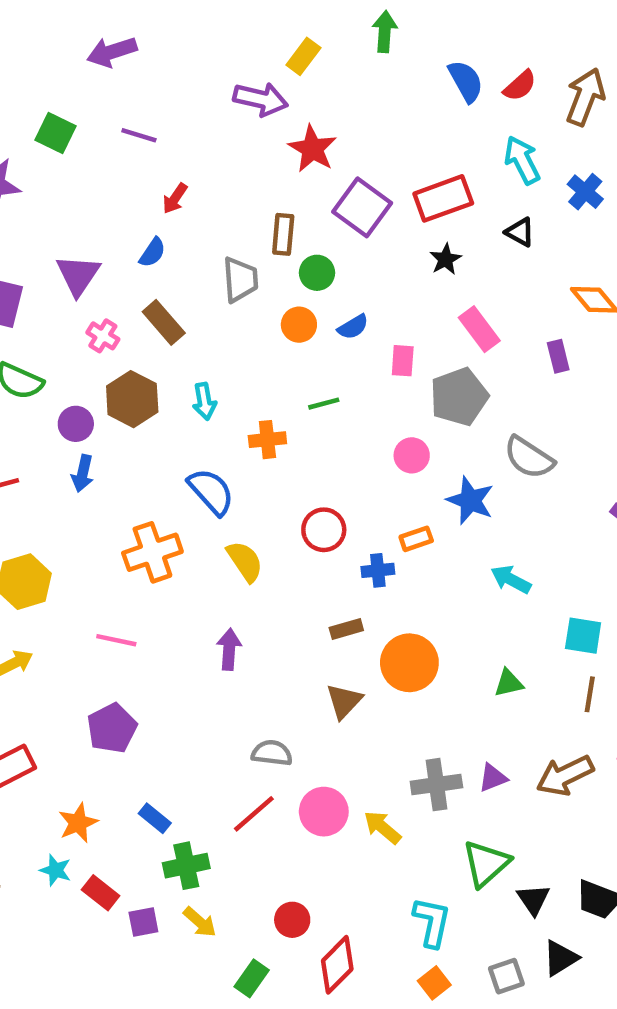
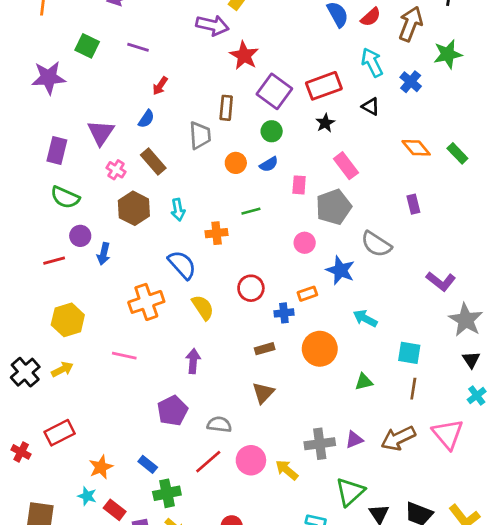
green circle: (317, 273) -> (272, 131), moved
purple rectangle: (558, 356) -> (413, 204), moved
purple circle: (76, 424) -> (80, 236), moved
orange circle: (409, 663) -> (320, 349), moved
purple pentagon: (112, 728) -> (172, 411), moved

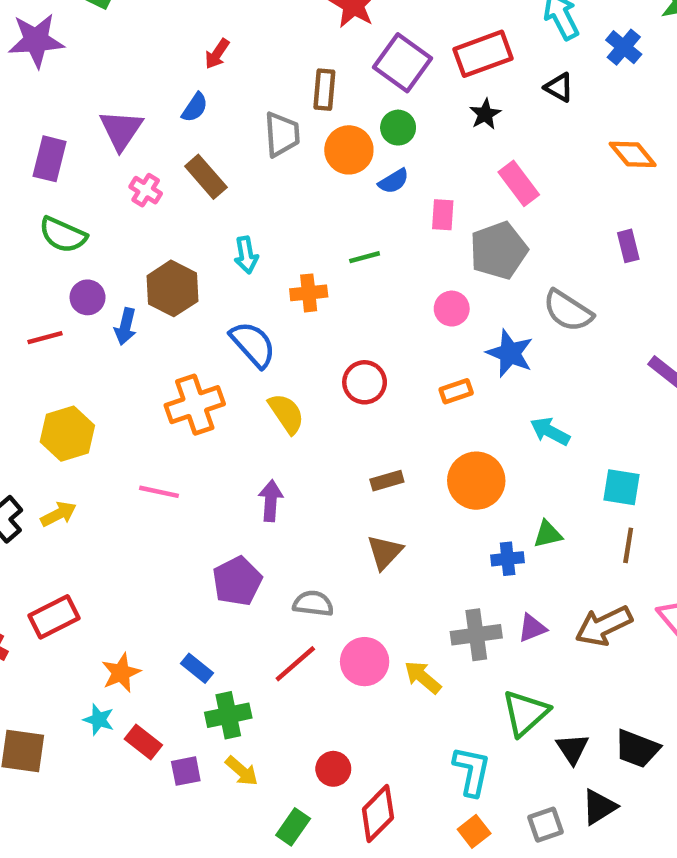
orange circle: (236, 163) -> (349, 150), moved, size x1.4
brown hexagon: (134, 208) -> (172, 288), moved
blue cross: (284, 313) -> (508, 559), moved

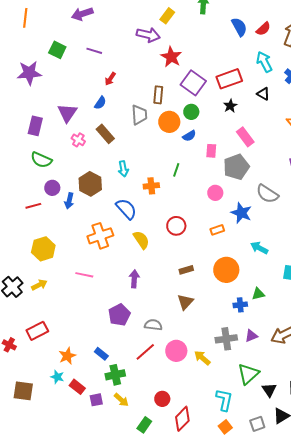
green line: (365, 257) -> (176, 170), turned -56

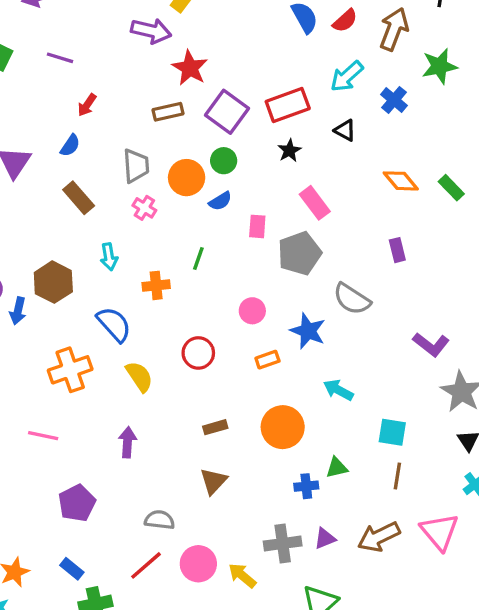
cyan arrow: (264, 62) -> (347, 76), turned -105
brown rectangle: (158, 95) -> (168, 112), moved, turned 72
pink cross: (78, 140) -> (144, 208), moved
pink circle: (215, 193) -> (252, 311), moved
purple pentagon: (119, 315) -> (77, 503), moved

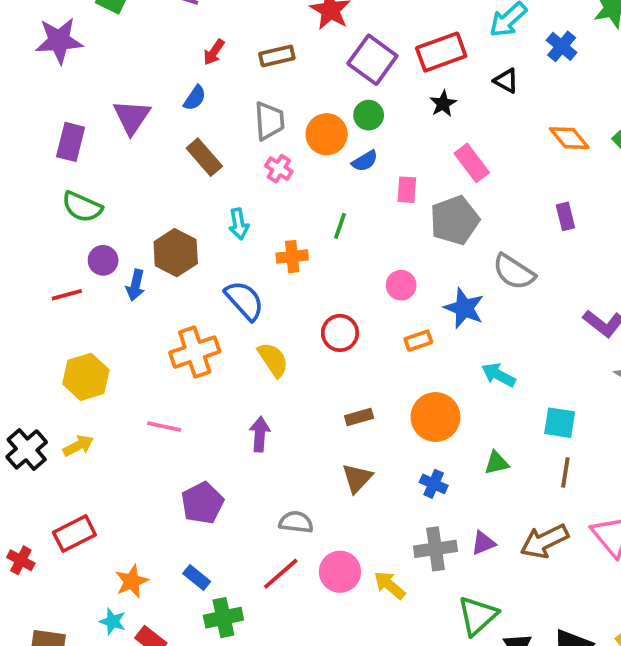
brown rectangle: (168, 112) -> (277, 56), moved
blue cross: (306, 486) -> (434, 484), moved, turned 30

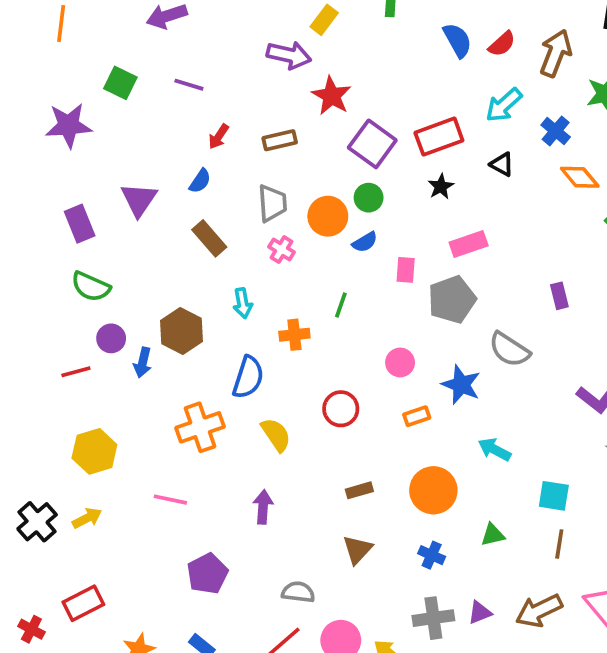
orange diamond: (569, 138) -> (580, 177), moved
purple rectangle: (71, 142) -> (80, 224), turned -36
pink rectangle: (472, 163) -> (469, 244), turned -72
blue semicircle: (244, 300) -> (248, 377), turned 60

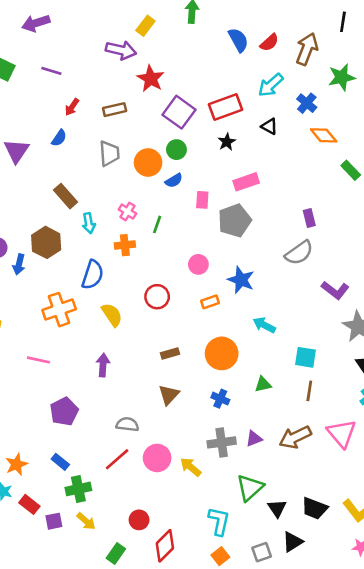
brown rectangle: (209, 238) -> (65, 196), moved
pink cross: (282, 250) -> (127, 212), moved
gray semicircle: (509, 350) -> (299, 253), moved, turned -68

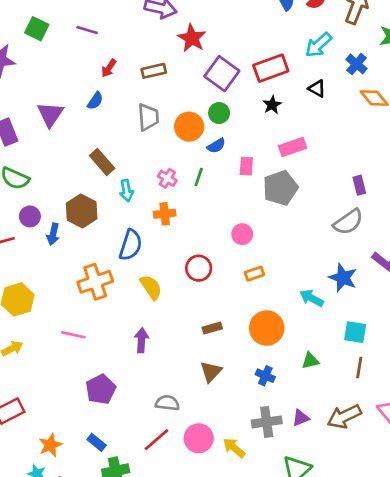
green line: (157, 224) -> (199, 177), moved
blue star: (241, 280) -> (343, 278), moved

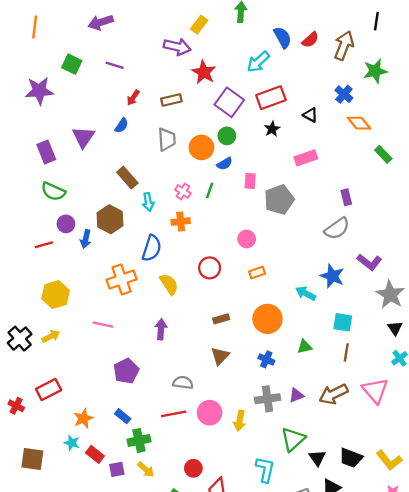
cyan arrow: (318, 45) -> (258, 62), moved
pink rectangle: (293, 147) -> (306, 158), moved
red line: (156, 440) -> (174, 414), turned 30
yellow arrow: (234, 448) -> (240, 421), turned -120

